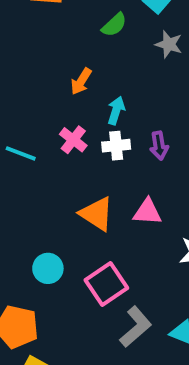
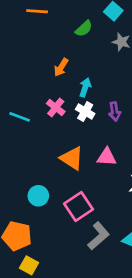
white cross: (116, 146) -> (85, 111), turned 36

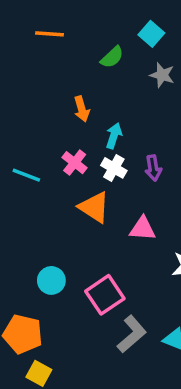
orange arrow: (61, 67) -> (82, 109), turned -48
orange triangle: (72, 158) -> (94, 207), moved

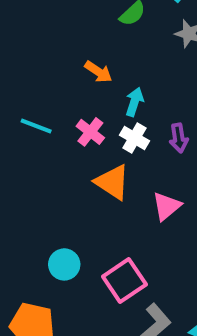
orange arrow: (82, 109) -> (98, 72), turned -40
cyan line: (26, 175) -> (36, 126), moved
pink triangle: (142, 229) -> (167, 206), turned -44

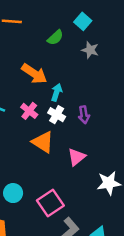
orange arrow: (98, 72) -> (34, 74), size x1.5

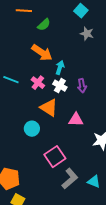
green semicircle: (55, 38) -> (44, 25), moved
pink triangle: (76, 157) -> (76, 120), turned 42
cyan circle: (13, 193) -> (32, 129), moved

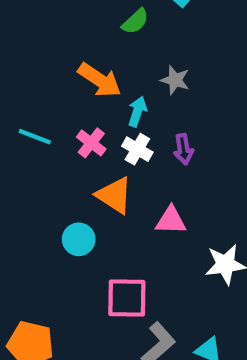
green semicircle: (44, 25) -> (135, 21), moved
gray star: (87, 34) -> (175, 80), moved
pink square: (55, 157) -> (127, 298), turned 35

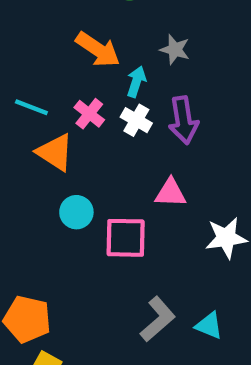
purple arrow: (183, 149) -> (183, 120), size x1.5
orange triangle: (114, 195) -> (55, 152), moved
pink square: (127, 298) -> (126, 238), moved

